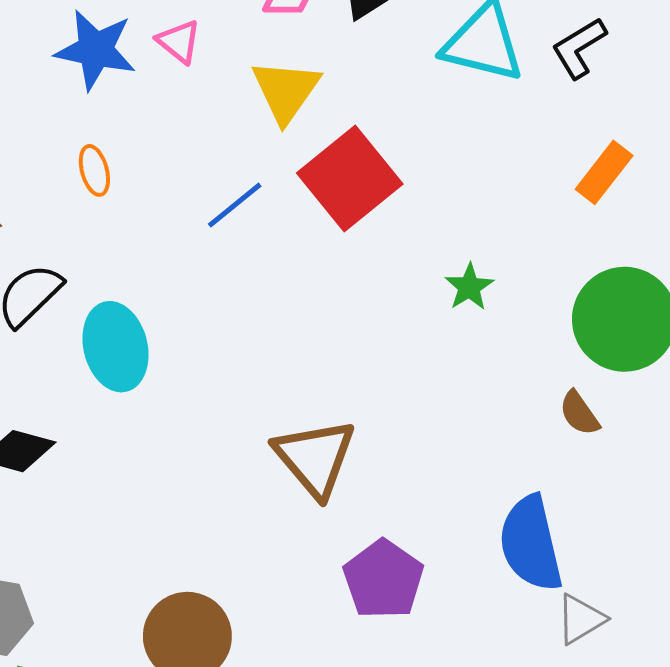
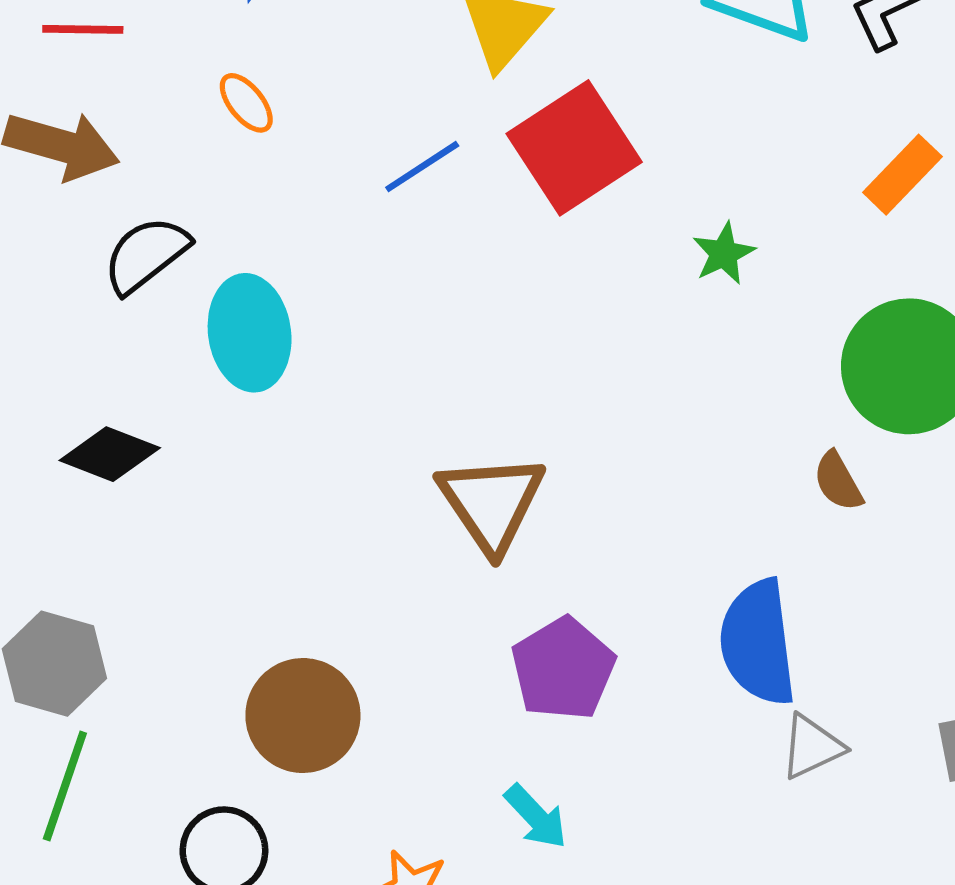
orange ellipse: (94, 170) -> (246, 103), turned -30
green star: (469, 287) -> (724, 254), moved

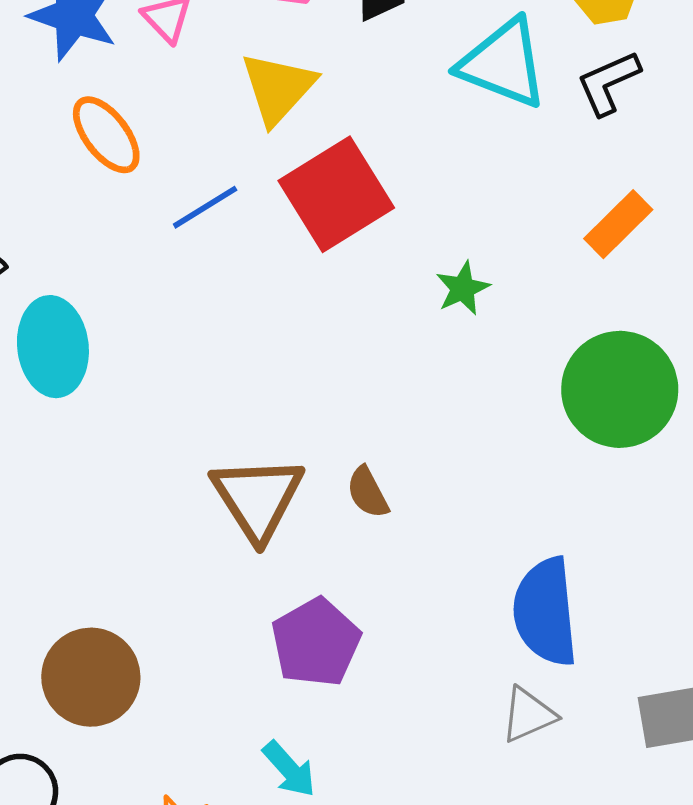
orange ellipse: (246, 103) -> (106, 135), moved, size x1.5
brown semicircle: (838, 481) -> (368, 492), moved
blue semicircle: (758, 643) -> (545, 612), moved

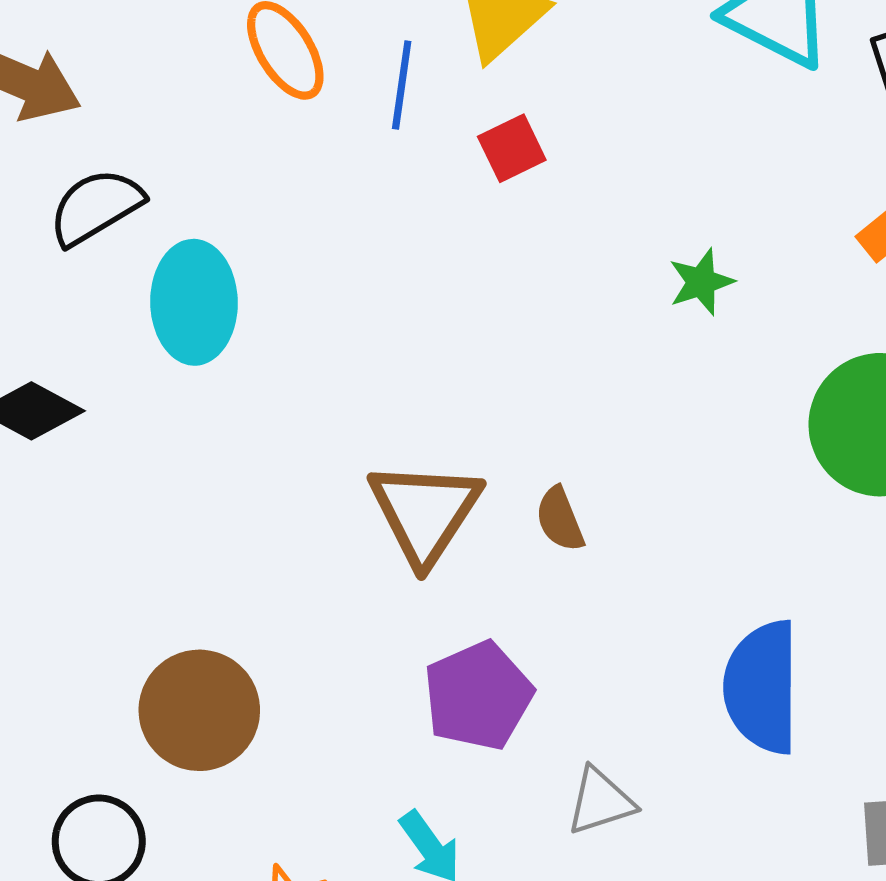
red square: (336, 194) -> (512, 148), moved, size x0.5
blue line: (205, 207) -> (402, 85), moved, turned -56
gray triangle: (528, 715) -> (600, 801), moved

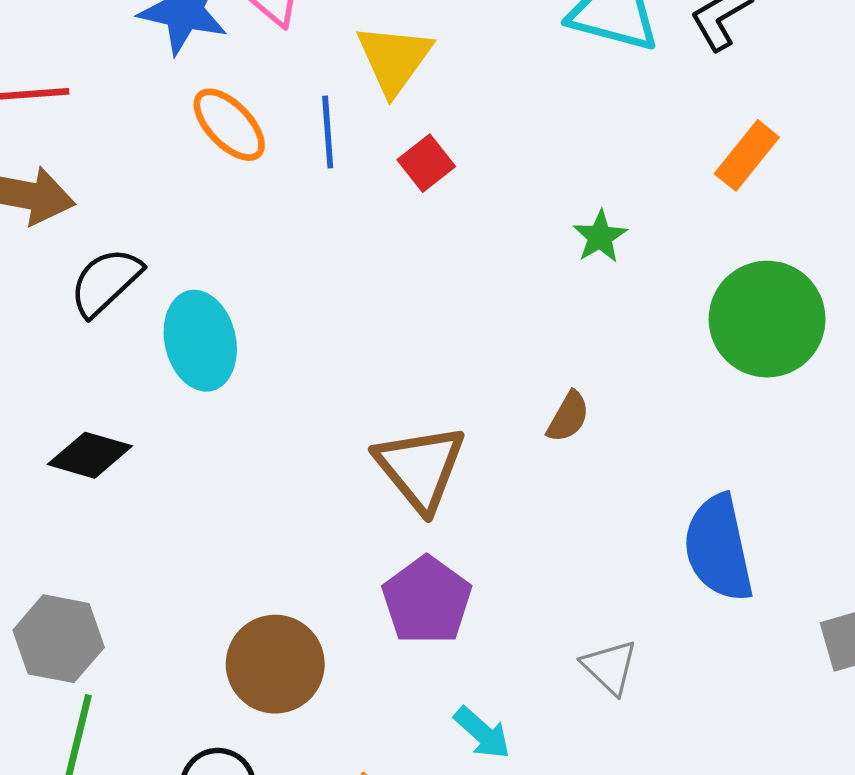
brown semicircle: (560, 519) -> (568, 417), moved, turned -116
purple pentagon: (478, 696) -> (427, 600), moved
gray triangle: (600, 801) -> (610, 667), turned -46

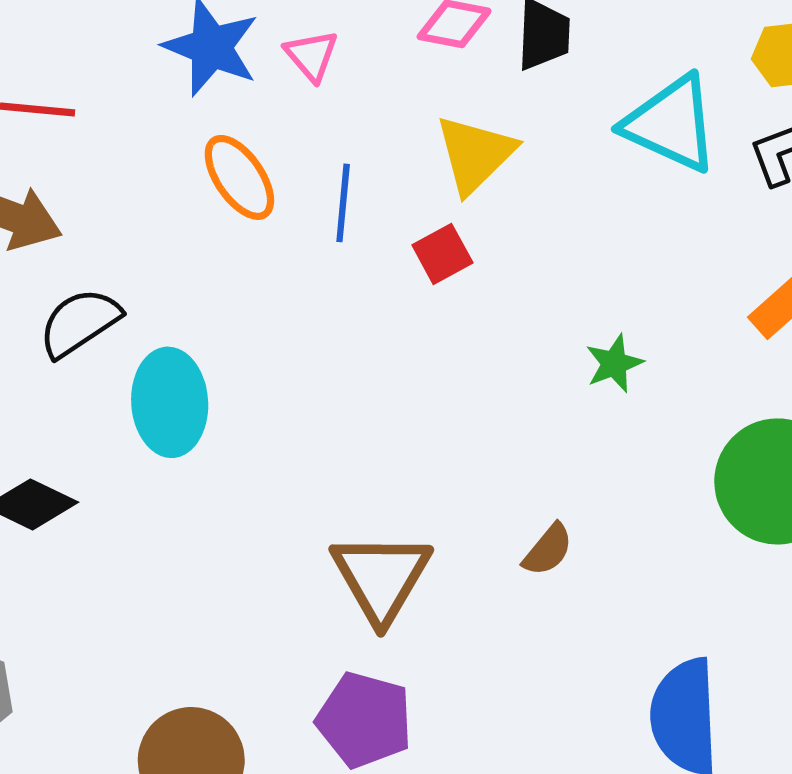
yellow triangle: (394, 59) -> (475, 154), moved
purple pentagon: (427, 600) -> (364, 720), turned -30

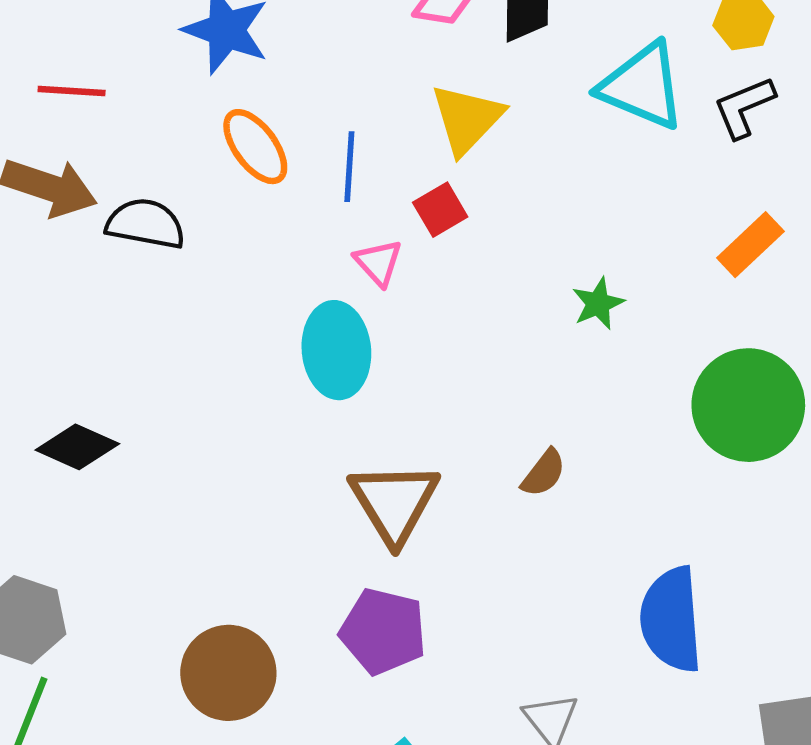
pink triangle: (311, 56) -> (378, 262), moved
black semicircle: (80, 323) -> (146, 224), moved, turned 46
cyan ellipse: (170, 402) -> (336, 350), moved

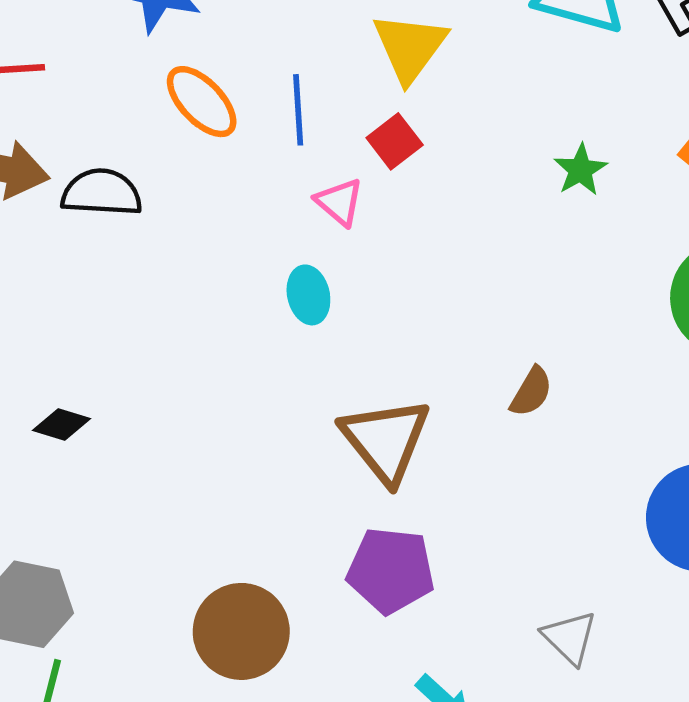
green star: (598, 304) -> (580, 170), moved
cyan ellipse: (336, 350) -> (308, 295), size x0.6
black diamond: (77, 447) -> (62, 424), size x0.7

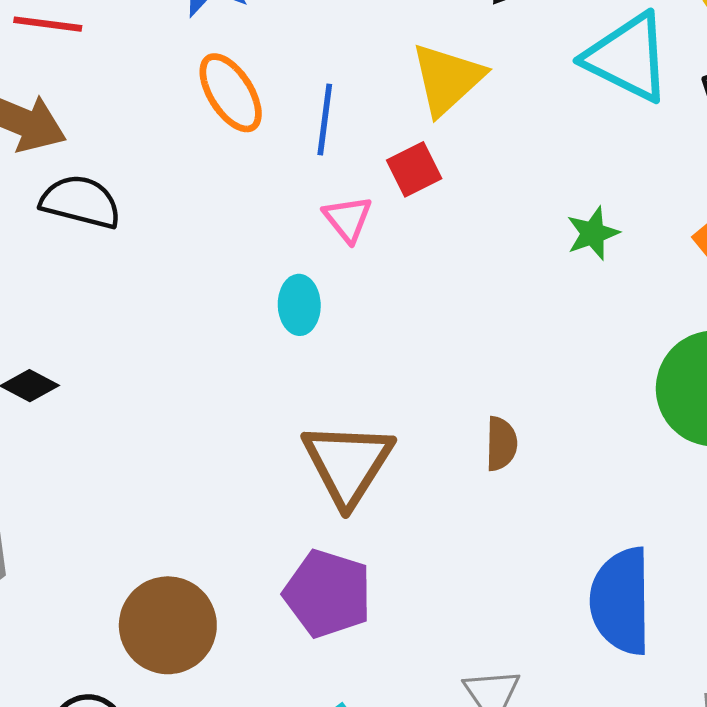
black semicircle: (102, 193) -> (81, 202), moved
brown semicircle: (531, 392) -> (501, 444), turned -40

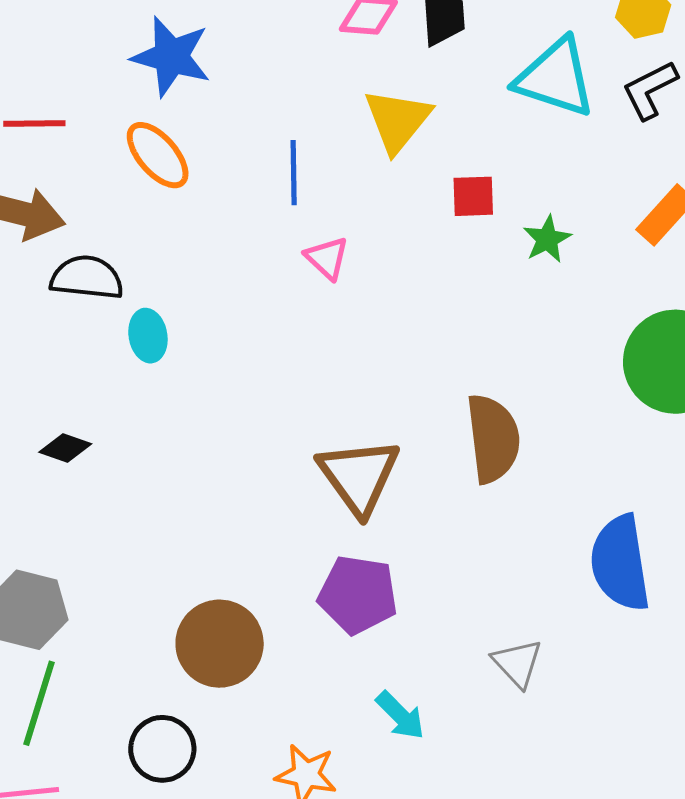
orange ellipse: (231, 93) -> (158, 155), moved
red square: (414, 169) -> (473, 196), moved, turned 33
cyan ellipse: (299, 305) -> (148, 336), moved
brown semicircle: (501, 444) -> (493, 438), size x1.8

